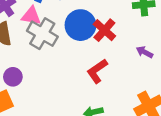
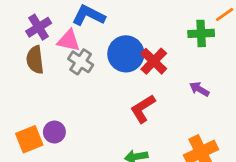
gray cross: (42, 34) -> (81, 62), size x0.7
purple circle: (13, 77) -> (54, 132), moved

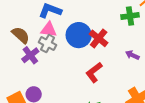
purple cross: (39, 27) -> (30, 55), moved
pink triangle: (69, 41) -> (49, 30), moved
brown semicircle: (35, 60) -> (21, 35), moved, turned 144

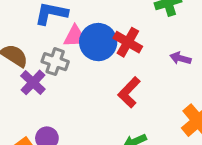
pink triangle: (49, 30) -> (75, 36), moved

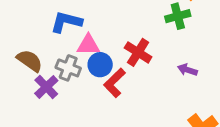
blue circle: (98, 42) -> (100, 65), moved, size x0.7
red L-shape: (129, 92) -> (115, 83), moved

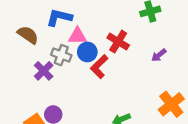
brown semicircle: (30, 61) -> (28, 35), moved
purple arrow: (187, 70) -> (159, 55), turned -56

